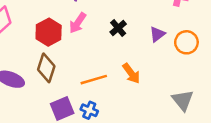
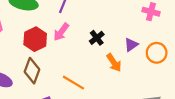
orange arrow: (131, 73) -> (114, 63), moved
orange line: (94, 80) -> (73, 83), turned 45

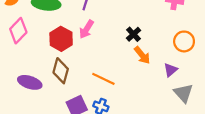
black cross: (97, 38) -> (134, 34), moved
purple triangle: (131, 45) -> (171, 70), moved

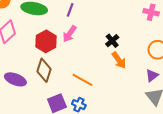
purple triangle: (171, 70) -> (152, 75), moved

